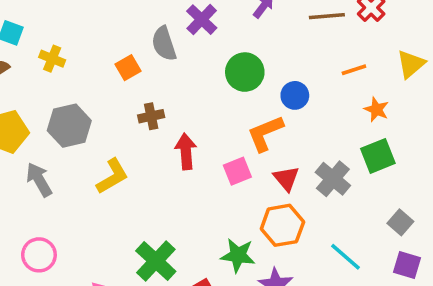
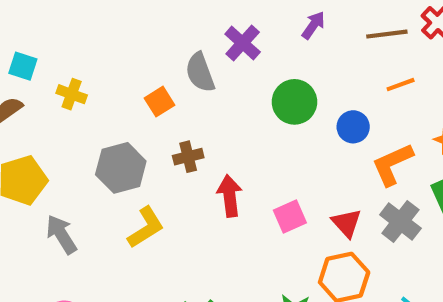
orange line: (354, 70) -> (401, 85), moved
gray hexagon: (69, 126) -> (121, 168), moved
orange L-shape: (265, 133) -> (392, 164), moved

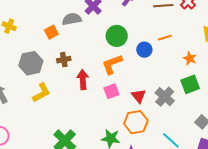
gray semicircle: (200, 72) -> (72, 19), turned 96
orange line: (401, 85) -> (165, 38), moved
orange L-shape: (392, 164) -> (112, 64), moved

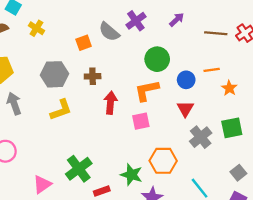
gray semicircle: (72, 19) -> (109, 32), turned -138
orange star: (190, 58) -> (229, 88), moved
red triangle: (139, 96) -> (185, 109), moved

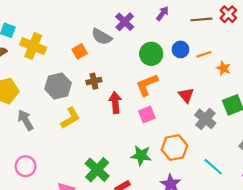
yellow cross: (36, 28) -> (33, 46), size x1.6
blue circle: (186, 80) -> (180, 49), moved
green star: (131, 175) -> (141, 156), moved

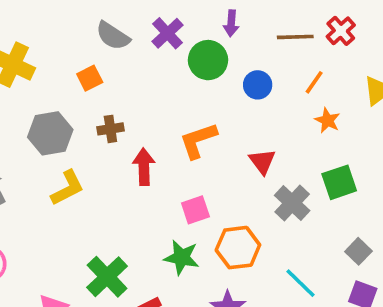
purple arrow: (162, 13) -> (231, 23), turned 144
gray semicircle: (102, 37) -> (113, 36), moved
green circle: (151, 54) -> (208, 60), moved
orange line: (204, 54) -> (314, 82), moved, turned -40
pink square: (147, 114) -> (195, 210), moved

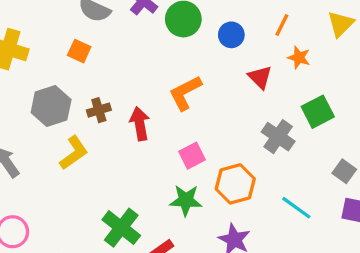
orange square: (90, 78) -> (79, 51), turned -30
brown cross: (110, 129) -> (99, 110), moved
red triangle: (262, 161) -> (260, 77), moved

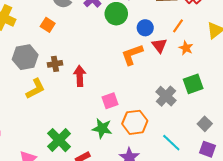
red triangle: (260, 77) -> (159, 45), moved
orange L-shape: (185, 93) -> (132, 55), moved

